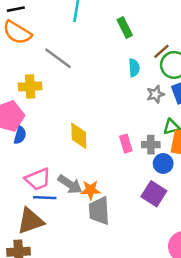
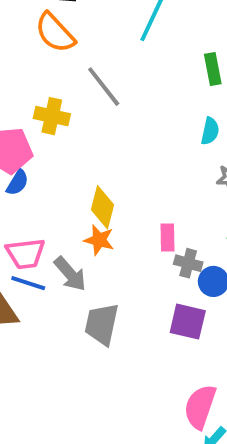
gray cross: (151, 145) -> (188, 263), moved
orange star: (91, 190) -> (99, 240), moved
purple square: (154, 194) -> (188, 322), turned -35

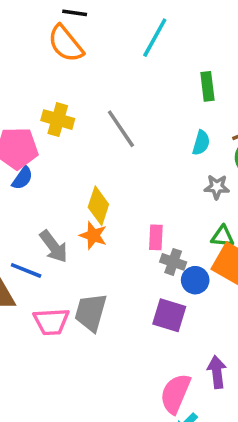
gray line: (104, 87) -> (121, 129), moved
pink trapezoid: (25, 254) -> (51, 322), moved
gray arrow: (70, 274) -> (54, 246), moved

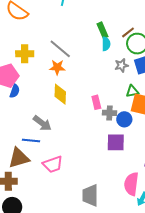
green rectangle: (207, 86) -> (103, 30), moved
orange star: (93, 235) -> (57, 67), moved
gray trapezoid: (91, 312) -> (90, 195), moved

